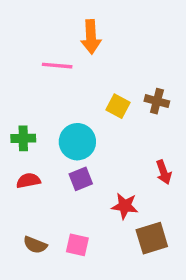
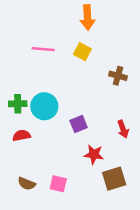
orange arrow: (91, 37) -> (87, 17), moved
yellow square: (118, 106) -> (82, 52), moved
cyan circle: (77, 142) -> (44, 106), moved
purple square: (81, 179) -> (79, 124), moved

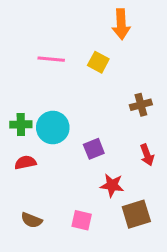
orange arrow: (87, 17) -> (121, 24), moved
brown cross: (118, 76) -> (141, 105), moved, turned -30
pink square: (58, 184) -> (82, 220), moved

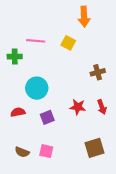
green cross: (21, 124) -> (15, 57), moved
purple square: (94, 149) -> (47, 117), moved
red star: (112, 185) -> (78, 107), moved
pink square: (82, 220) -> (46, 151), moved

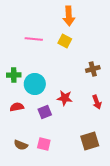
orange arrow: (84, 17) -> (69, 16), moved
green cross: (15, 57) -> (14, 75), moved
red star: (78, 107) -> (65, 98), moved

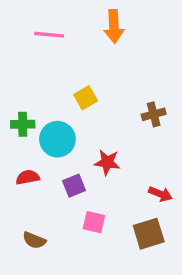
pink line: (34, 39) -> (49, 35), moved
yellow square: (65, 41) -> (86, 98), moved, turned 32
red arrow: (97, 102) -> (160, 194), moved, turned -48
pink square: (44, 144) -> (94, 222), moved

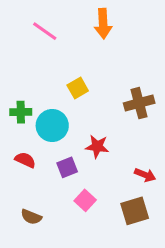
pink line: (49, 35) -> (45, 31), turned 30
brown cross: (154, 114) -> (139, 103), size x1.4
red semicircle: (28, 177) -> (25, 160), turned 36
pink square: (94, 222) -> (85, 200), turned 30

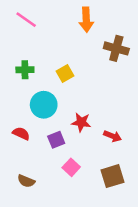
pink line: (45, 31) -> (26, 20), moved
brown cross: (139, 103) -> (116, 48), moved, turned 30
green cross: (21, 112) -> (25, 70), moved
red arrow: (145, 175) -> (113, 136), moved

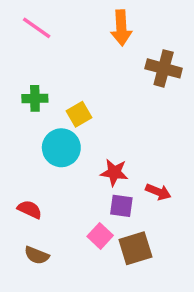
yellow square: (65, 73) -> (79, 114), moved
red semicircle: (21, 134) -> (30, 209), moved
purple square: (56, 140) -> (121, 206), moved, turned 30
brown square: (113, 176) -> (135, 248), moved

